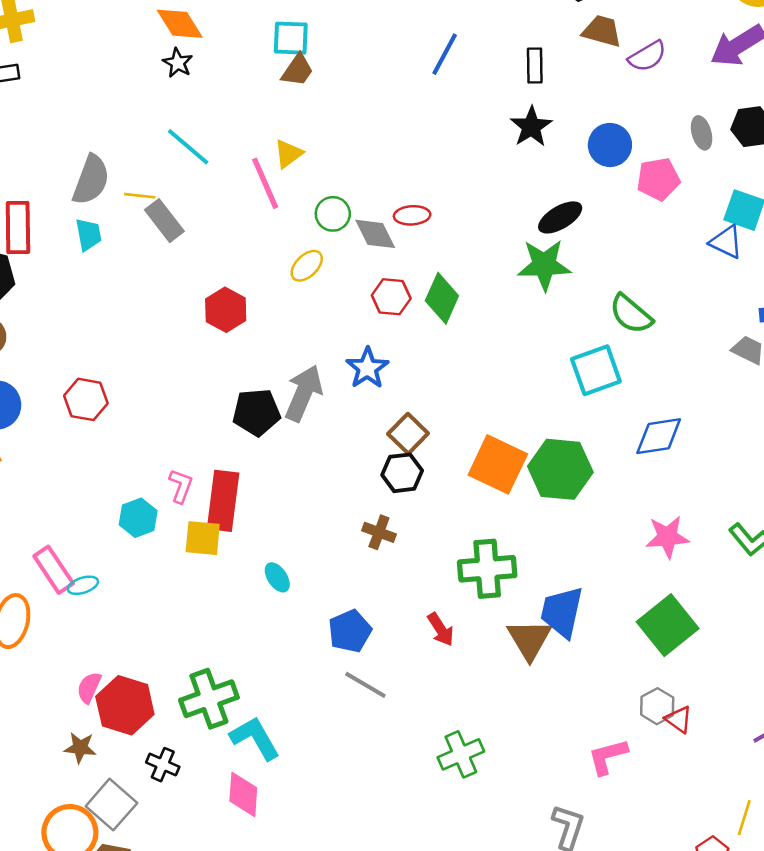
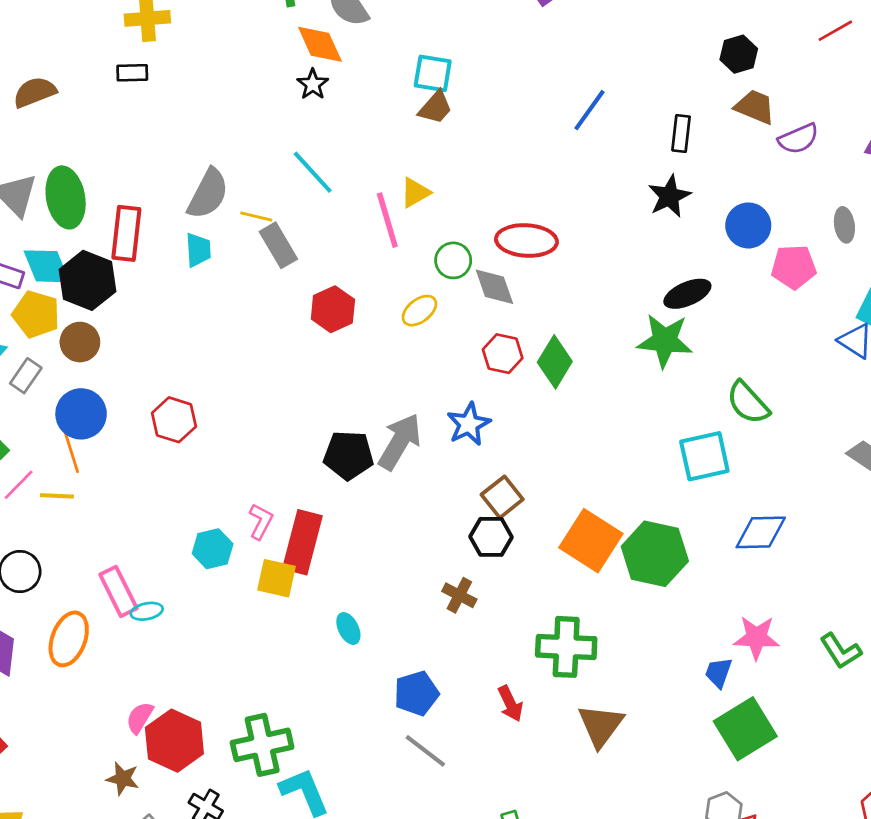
red ellipse: (412, 215) -> (526, 240), moved, size x1.6
red hexagon: (226, 310) -> (333, 309), moved
blue trapezoid: (562, 612) -> (719, 673), moved, size x0.6

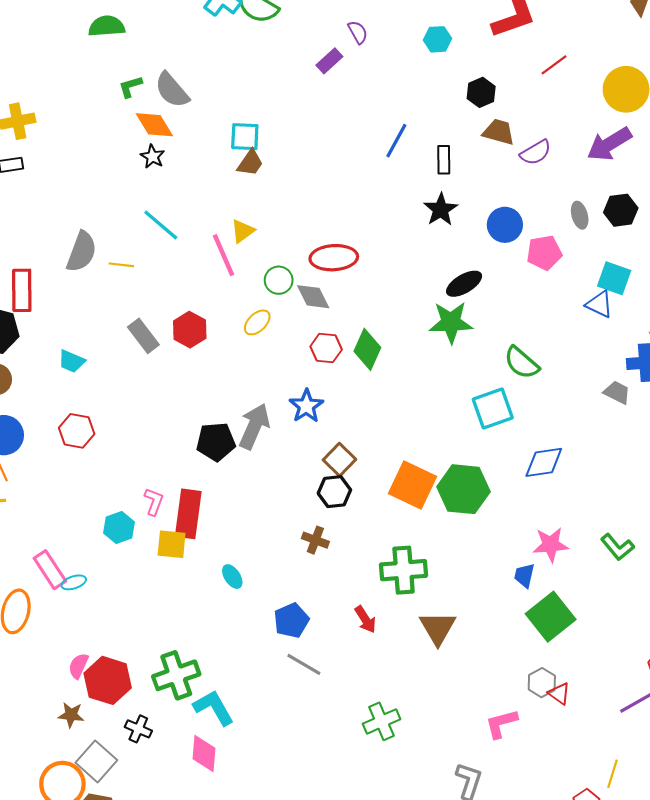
blue line: (590, 110) -> (396, 141), moved
gray rectangle: (278, 245) -> (143, 336), moved
cyan trapezoid: (198, 250) -> (71, 361), moved, turned 124

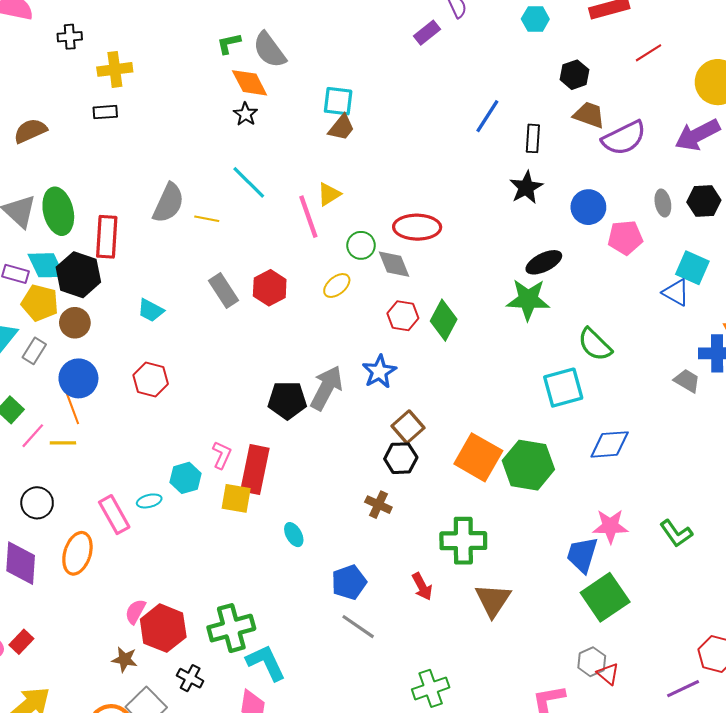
purple semicircle: (536, 153) -> (624, 138), size x1.4
blue trapezoid: (524, 575) -> (582, 555), size x1.5
cyan ellipse: (74, 582) -> (149, 501), moved

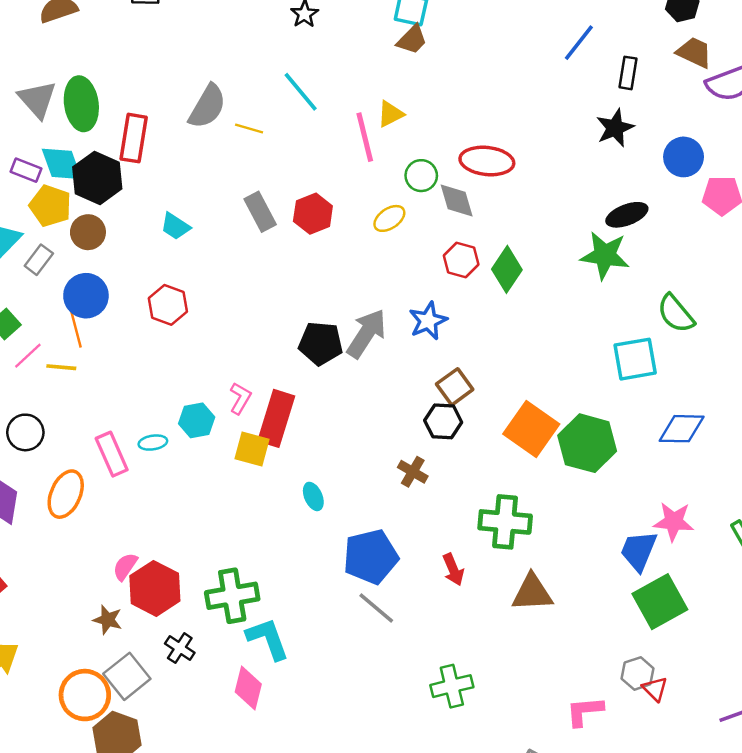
blue pentagon: (349, 582) -> (371, 557), size x1.4
brown triangle: (493, 600) -> (532, 593), turned 48

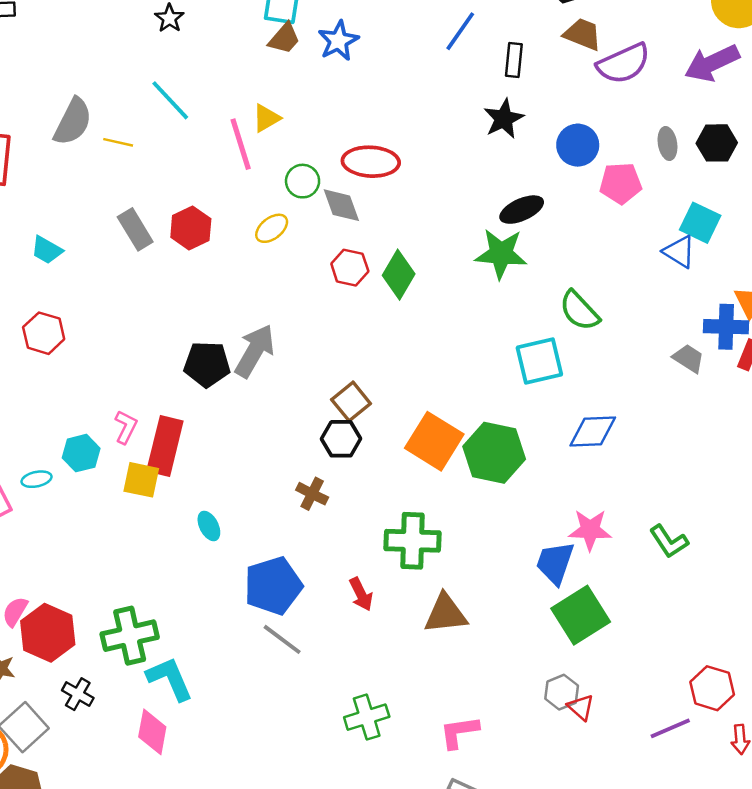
blue star: (428, 321) -> (338, 41), moved
pink L-shape: (585, 711) -> (459, 732), moved

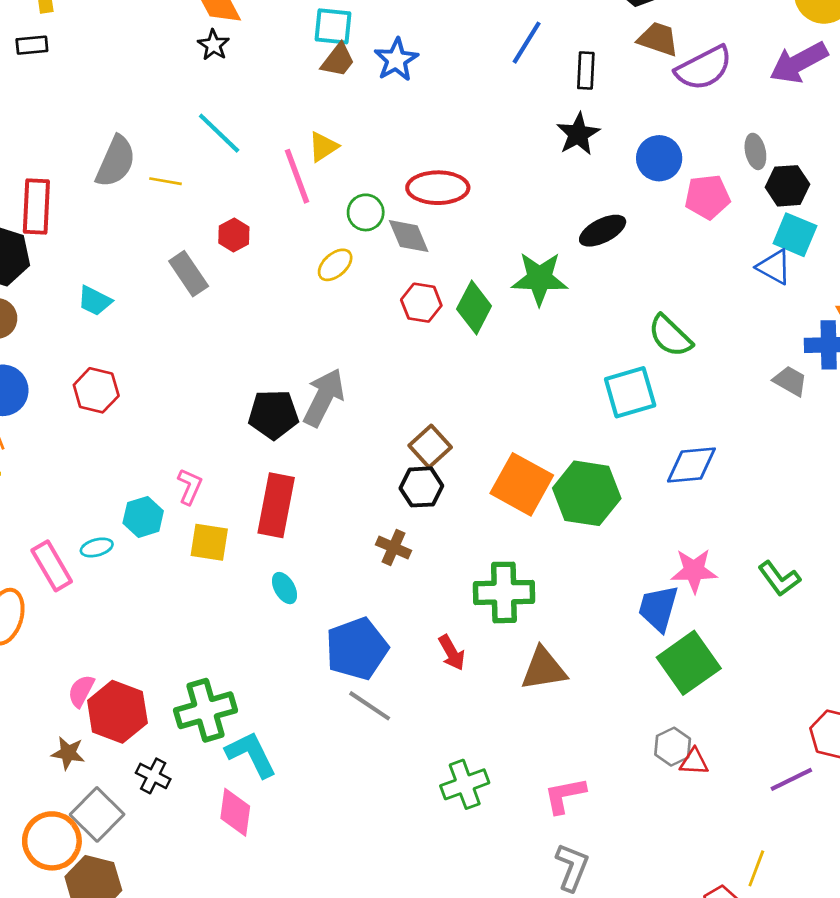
black hexagon: (717, 143) -> (787, 186), moved
red hexagon: (191, 228) -> (234, 235), moved, size x0.7
green star: (501, 254) -> (540, 279), moved
red rectangle: (165, 446) -> (276, 505), moved
red triangle: (581, 707) -> (694, 762), turned -36

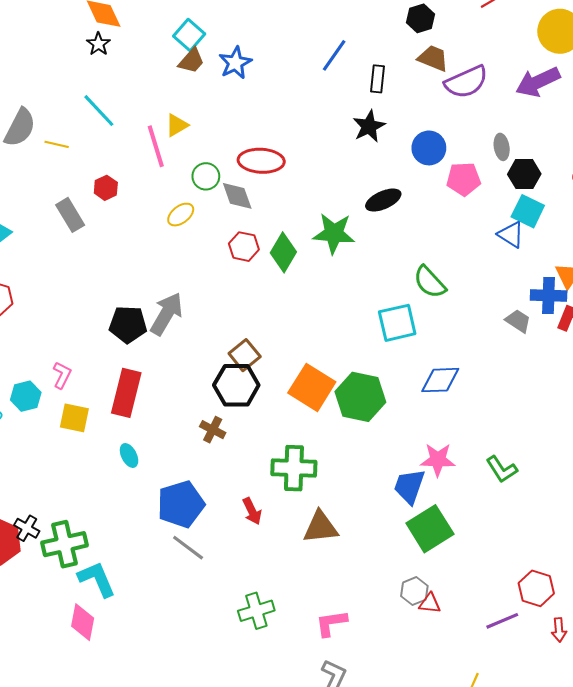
cyan square: (333, 26) -> (189, 35), turned 32
black hexagon: (421, 487) -> (236, 385), size x1.4
black cross: (153, 776) -> (27, 528), moved

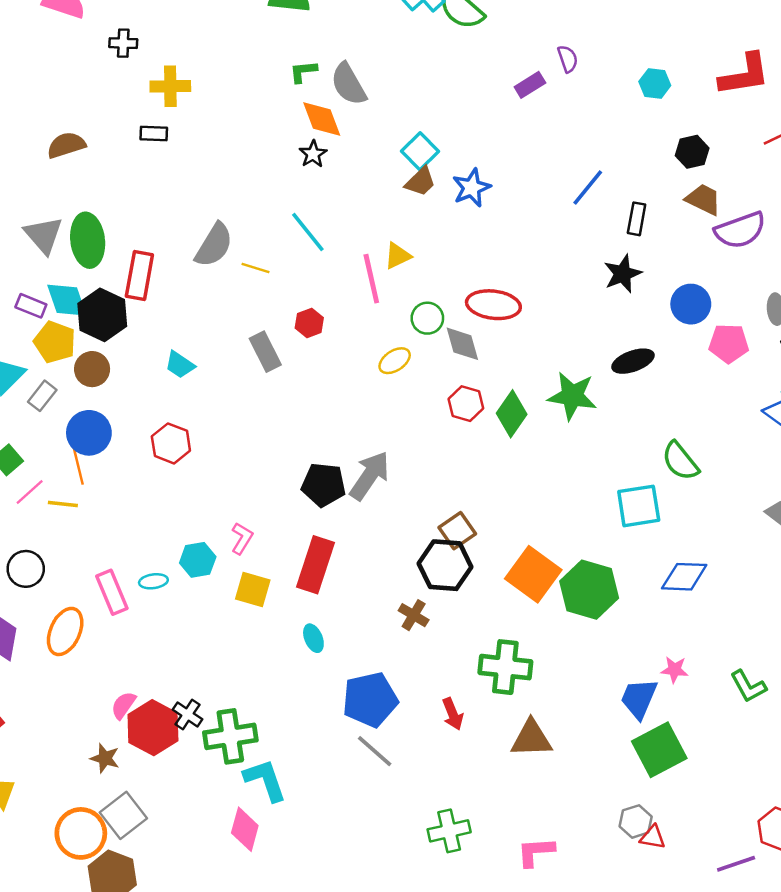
pink star: (438, 460) -> (674, 670), size x0.7

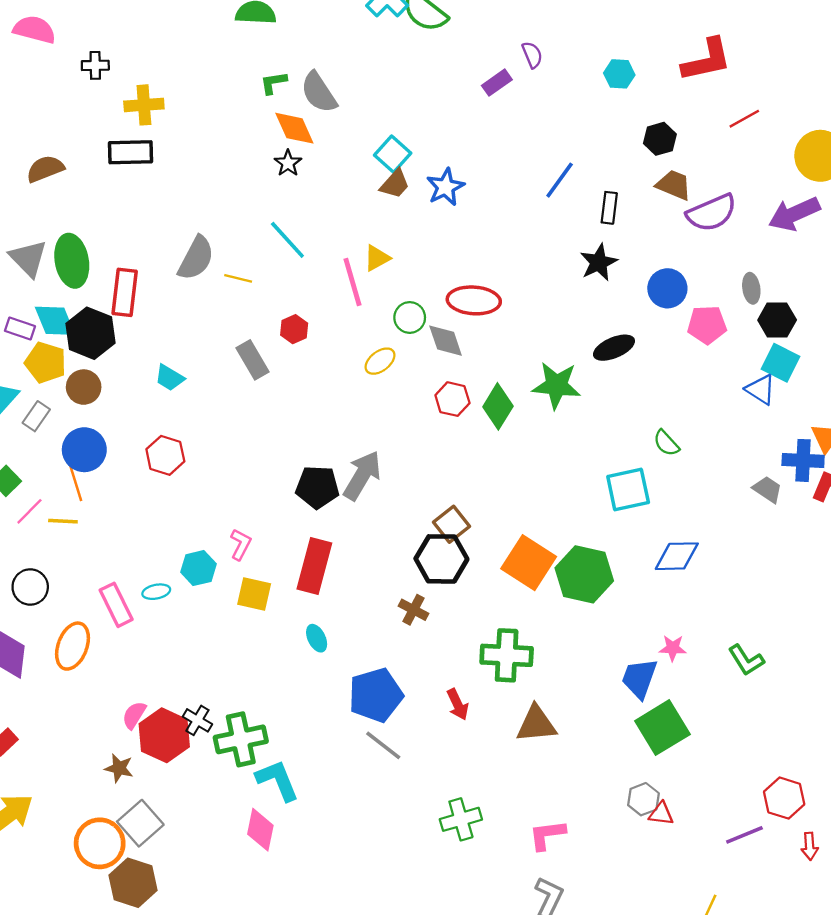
black rectangle: (154, 134) -> (131, 152), size x1.6
green semicircle: (680, 461) -> (666, 443), size x0.7

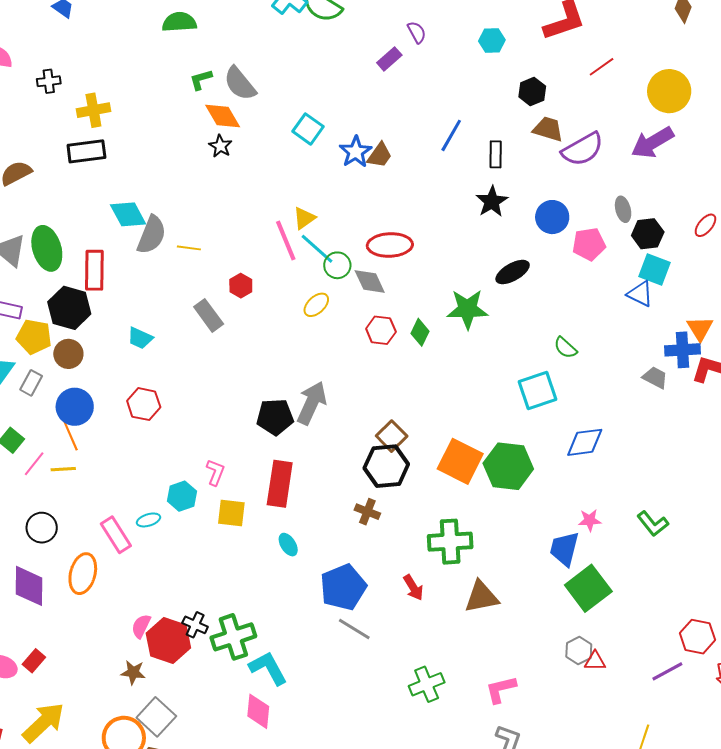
brown trapezoid: (395, 184) -> (380, 155), moved
cyan line: (287, 240) -> (317, 249), moved
cyan diamond: (55, 321) -> (128, 214), moved
green diamond: (498, 406) -> (420, 332), size x0.7

